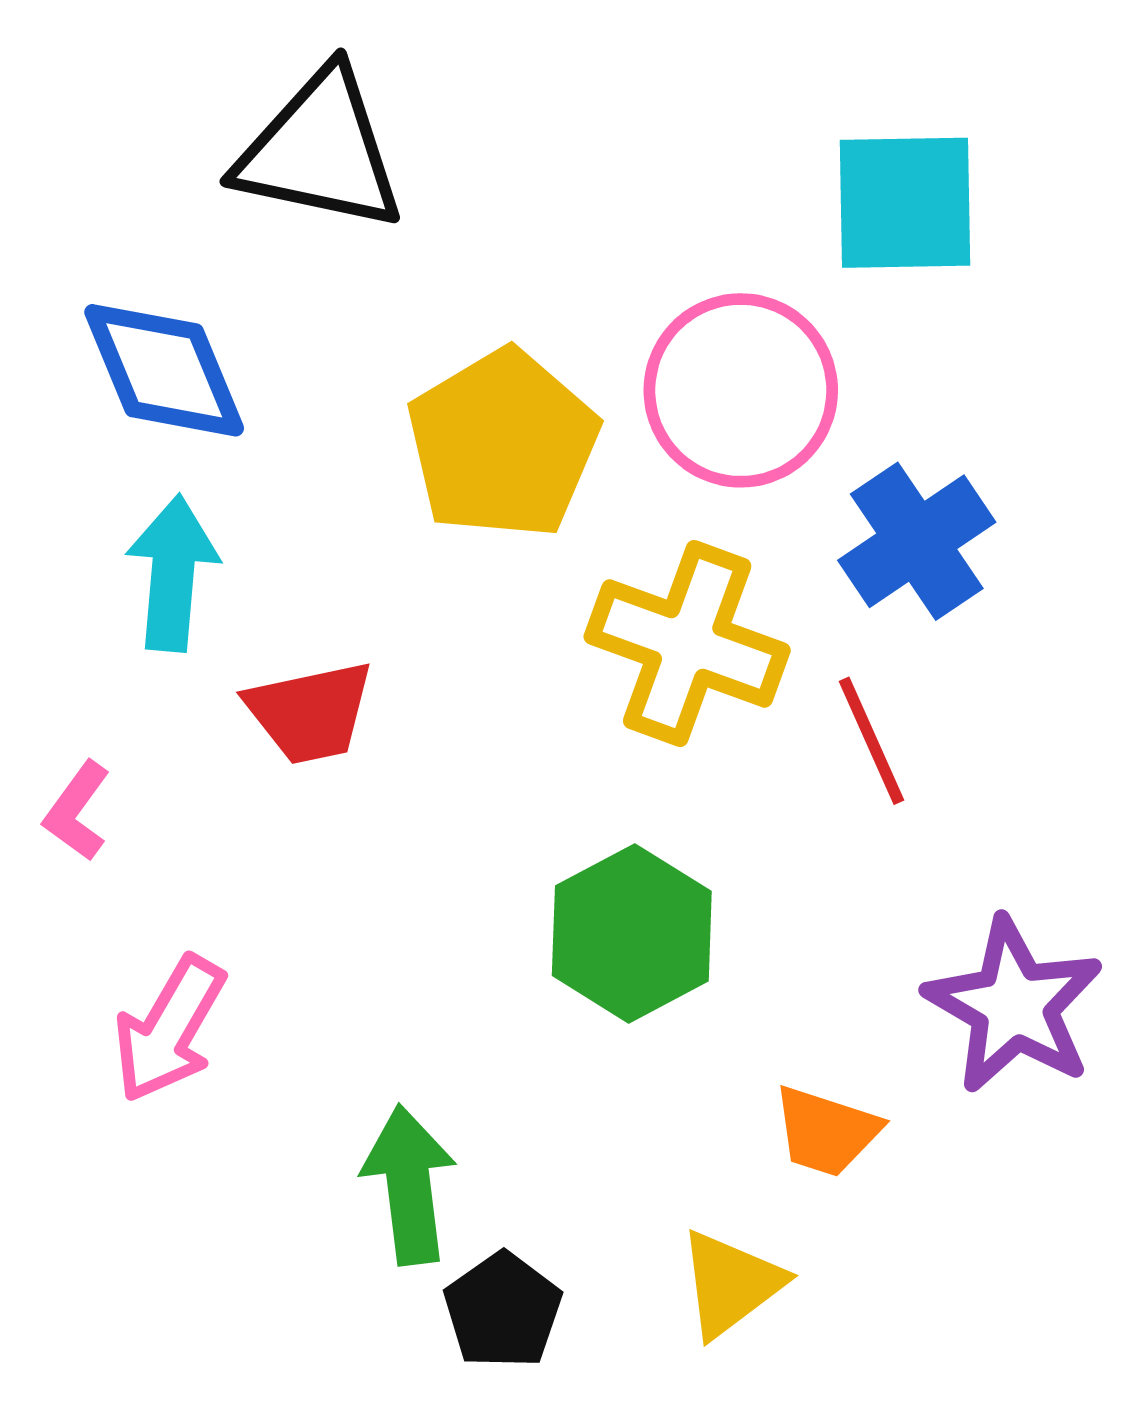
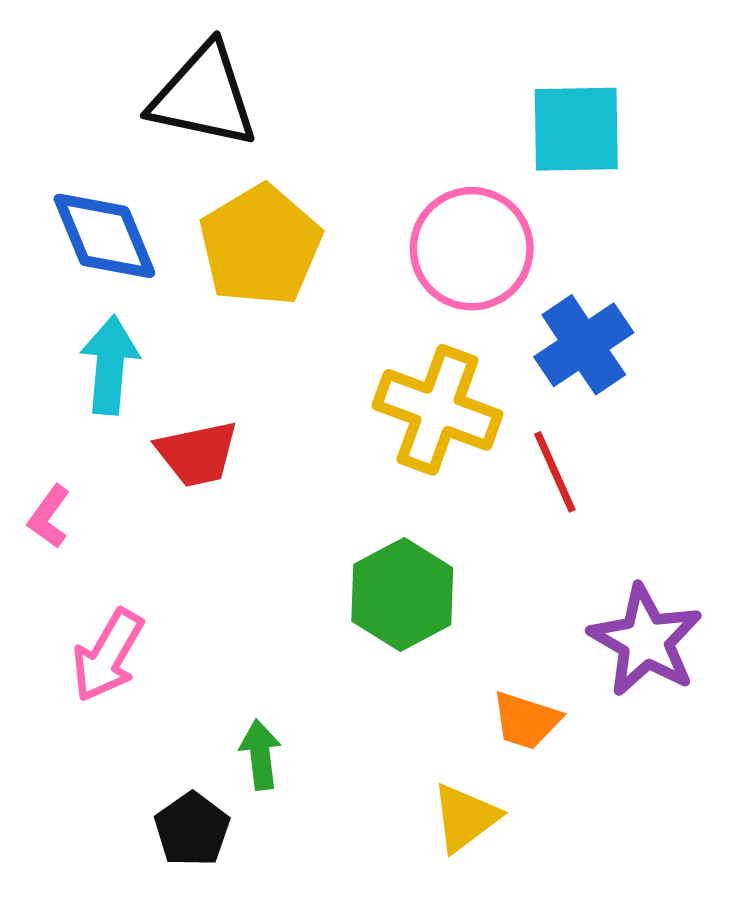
yellow pentagon: (503, 444) -> (260, 245), moved
green arrow: (409, 1185) -> (260, 755), size x0.7
black pentagon: (503, 1311) -> (192, 829), moved

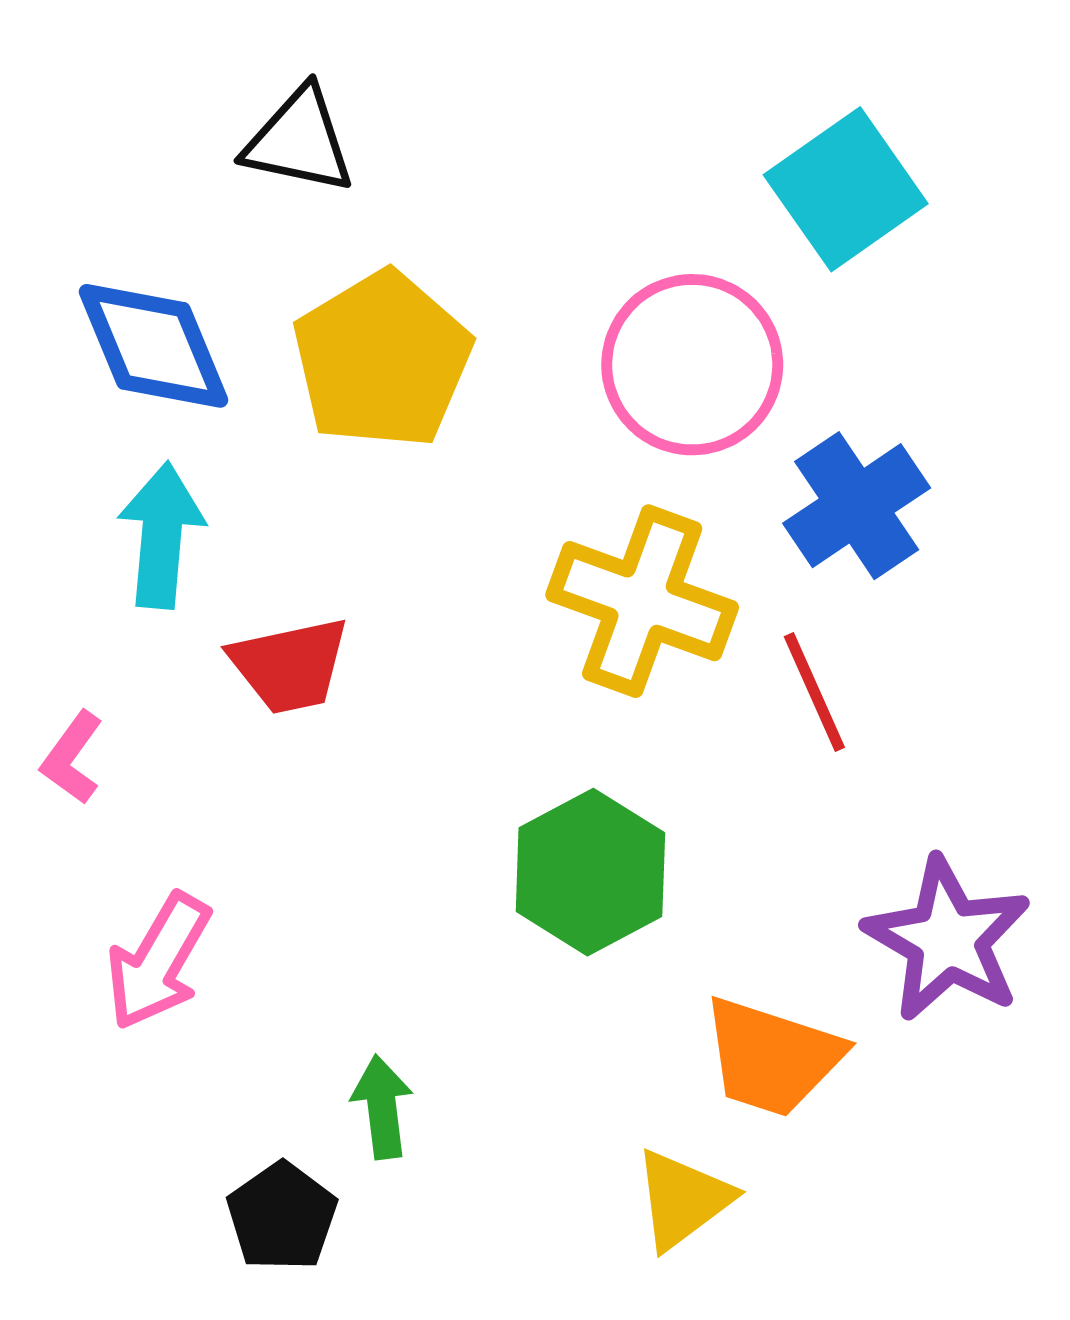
black triangle: (204, 96) -> (299, 141), size x0.7
cyan square: (576, 129) -> (846, 189), turned -34
orange trapezoid: (526, 720) -> (772, 1057), size x1.4

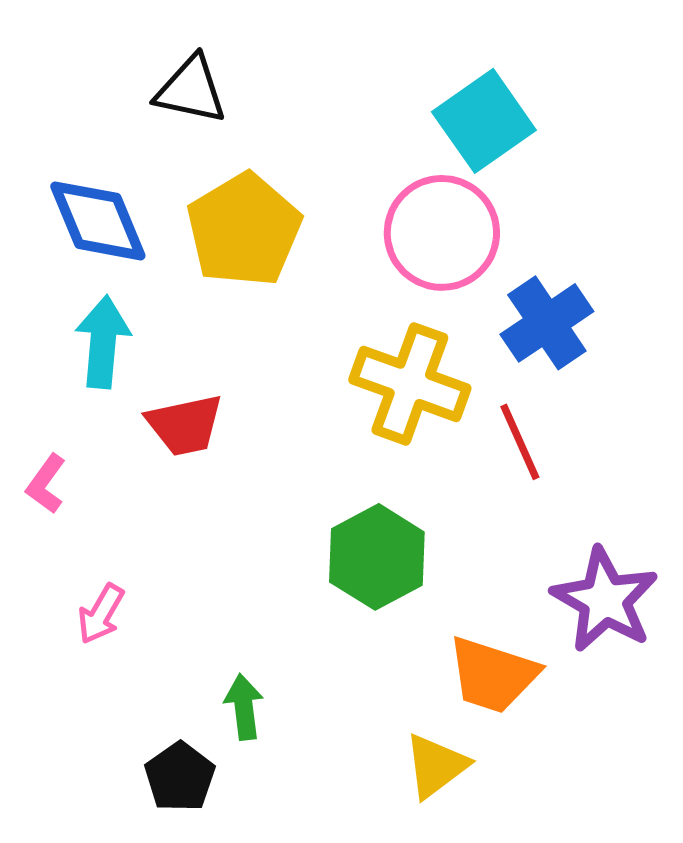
cyan square: (846, 189) -> (484, 121), moved
pink arrow: (158, 961) -> (101, 614), size x0.7

